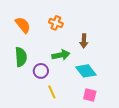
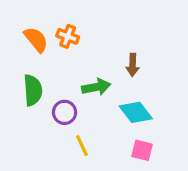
orange cross: (56, 23) -> (68, 36), moved

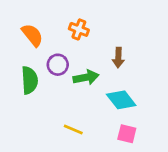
orange cross: (68, 36) -> (79, 29), moved
purple circle: (65, 112) -> (58, 65), moved
yellow line: (82, 146) -> (73, 130), turned -42

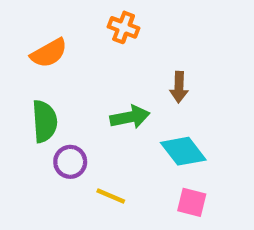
orange cross: (79, 29) -> (124, 27), moved
orange semicircle: (32, 35) -> (49, 53), turned 100
purple circle: (58, 65) -> (70, 162), moved

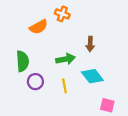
orange semicircle: (49, 53) -> (39, 27), moved
yellow line: (111, 196) -> (64, 86), moved, turned 56
pink square: (192, 202) -> (107, 105), moved

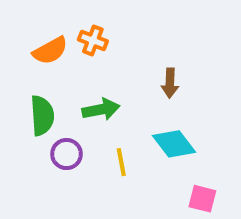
orange cross: (62, 14) -> (93, 40), moved
orange semicircle: (39, 27) -> (50, 51), moved
green arrow: (65, 59) -> (101, 109), moved

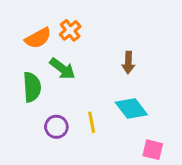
orange cross: (93, 40) -> (70, 30), turned 30
green arrow: (101, 109) -> (63, 69), moved, turned 48
purple circle: (66, 154) -> (56, 127), moved

